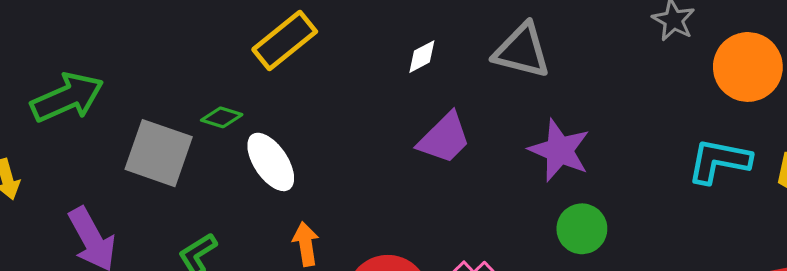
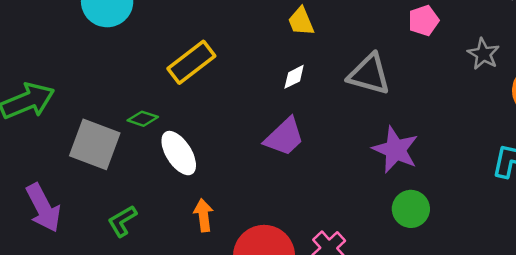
purple trapezoid: (444, 138) -> (284, 137), moved

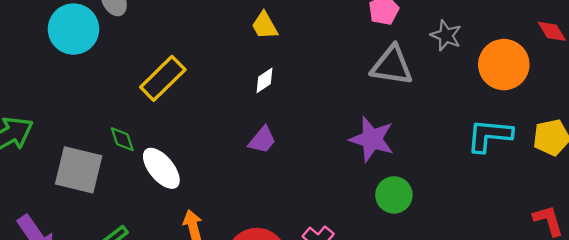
gray triangle: (369, 74) -> (392, 66), moved
green diamond: (143, 119) -> (122, 139), turned 60
purple trapezoid: (284, 137) -> (262, 140), size x0.7

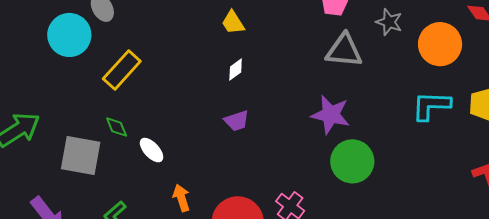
yellow rectangle: (163, 78) -> (122, 70), moved
purple trapezoid: (262, 140) -> (237, 121), turned 36
white ellipse: (161, 168) -> (152, 150), size x0.7
green circle: (394, 195) -> (352, 161), size x1.4

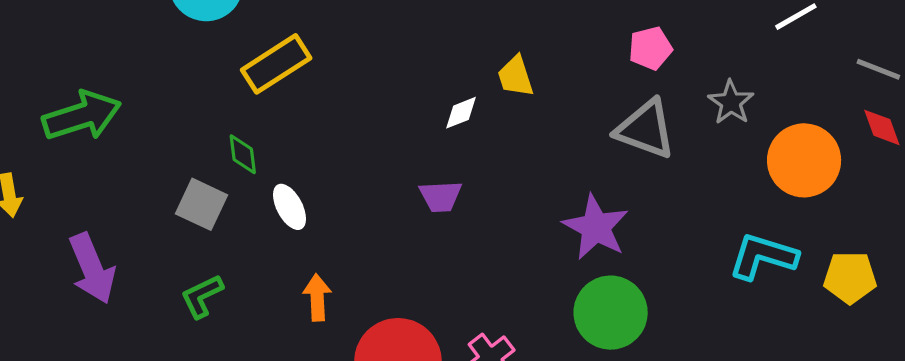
yellow trapezoid: (233, 23) -> (516, 76), moved
gray square: (81, 155) -> (202, 204), moved, size x0.7

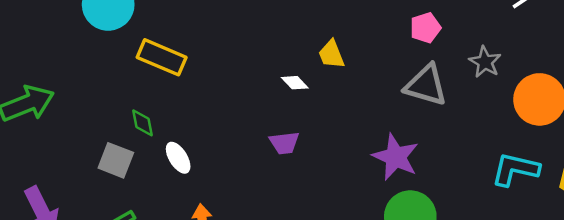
yellow rectangle: (276, 64) -> (162, 57), turned 60
white diamond: (461, 113) -> (295, 83), turned 72

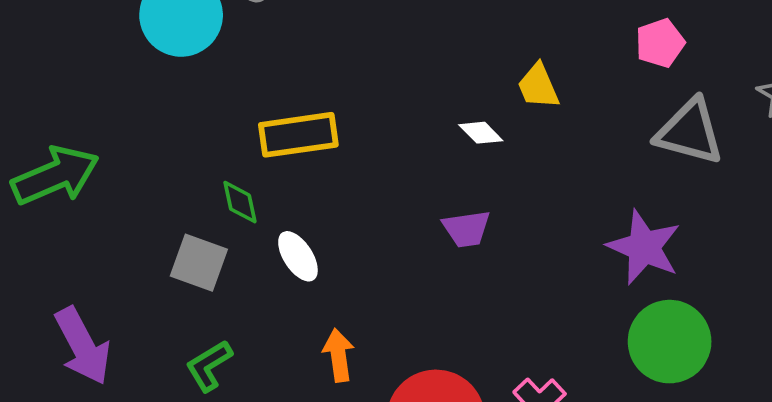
pink pentagon: (425, 28) -> (660, 43), moved
yellow rectangle: (162, 57) -> (298, 135), moved, turned -30

